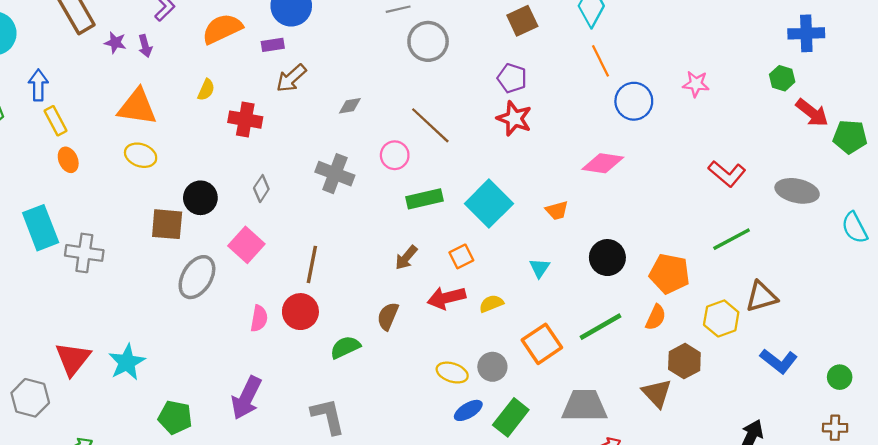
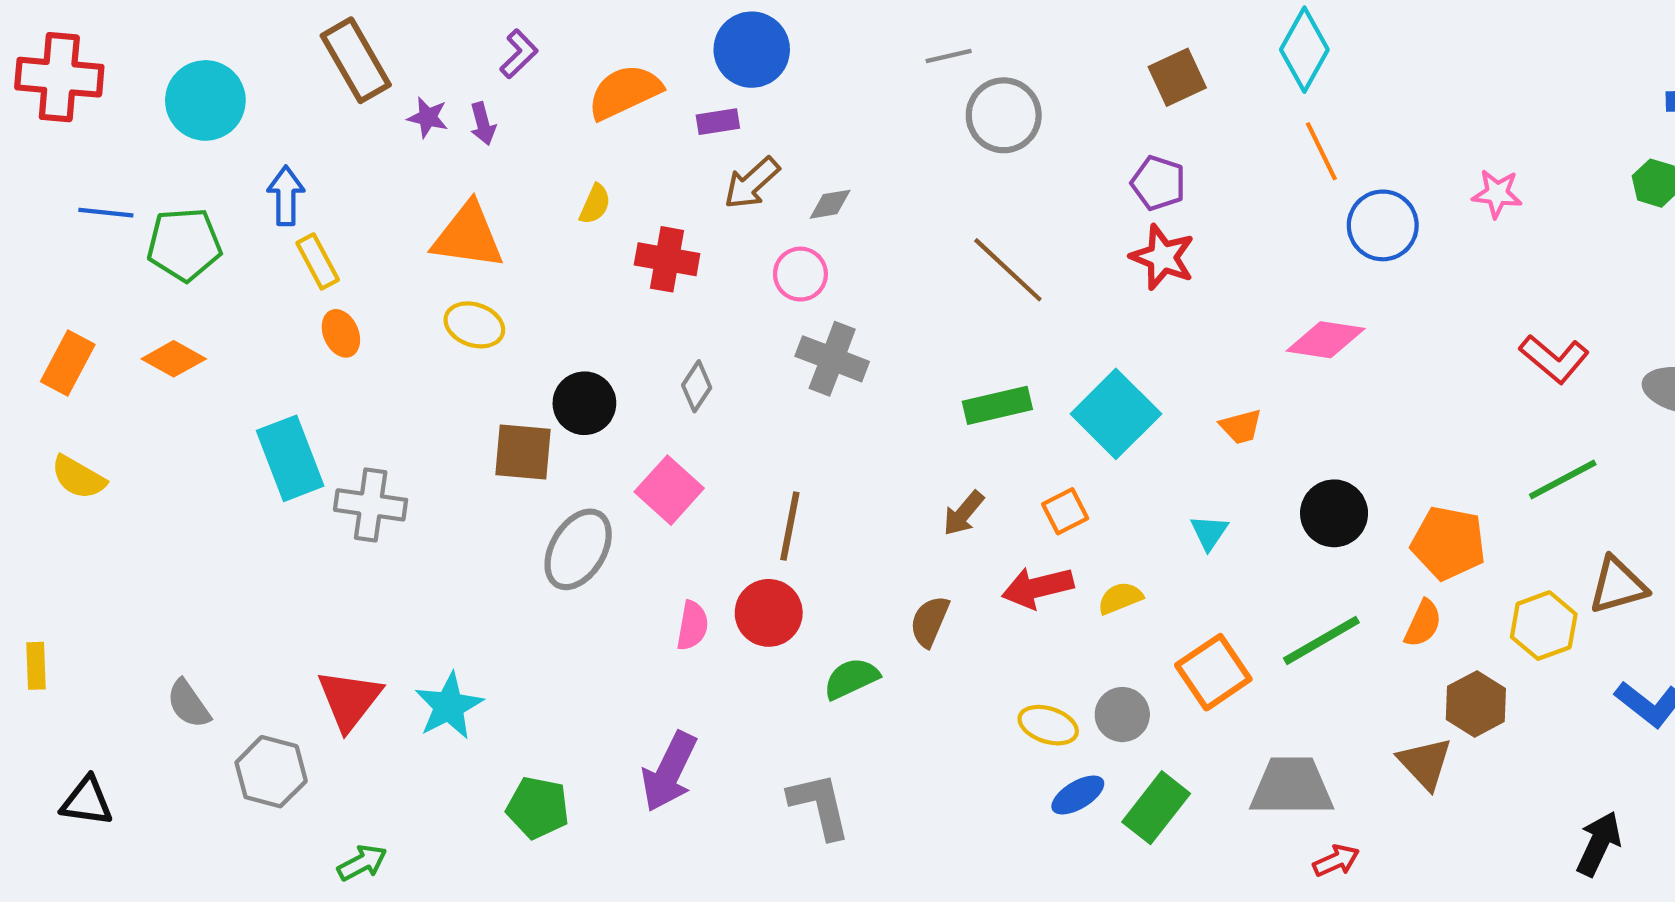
gray diamond: (350, 106) -> (830, 204), moved
pink circle: (395, 155) -> (800, 274), moved

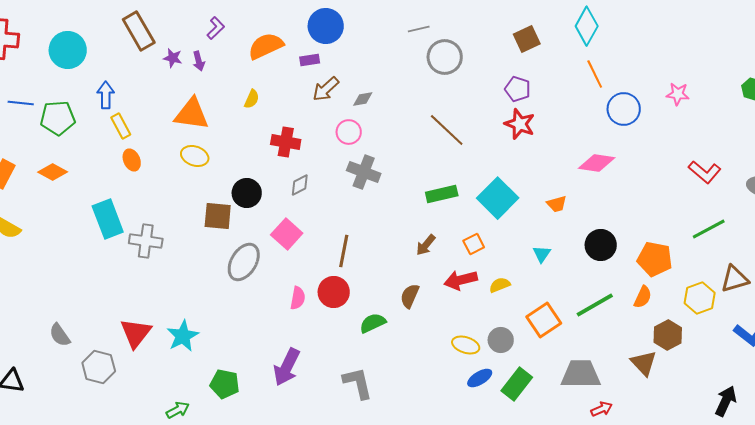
red cross: (667, 259) -> (286, 142), moved
gray diamond: (697, 386) -> (300, 185), turned 30
green arrow: (362, 863) -> (178, 410), moved

